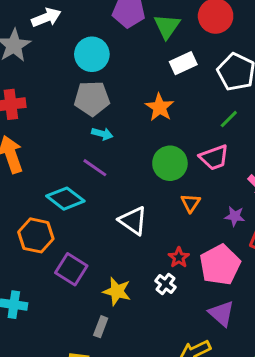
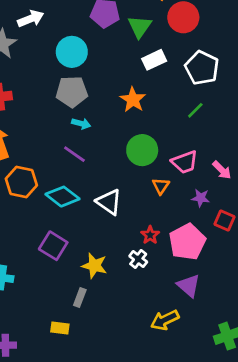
pink trapezoid: (214, 157) -> (185, 162), moved
cyan diamond: (65, 199) -> (63, 197), moved
orange hexagon: (36, 235) -> (21, 182), moved

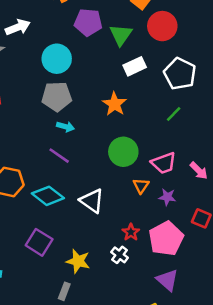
purple star: (201, 198) -> (167, 197), moved

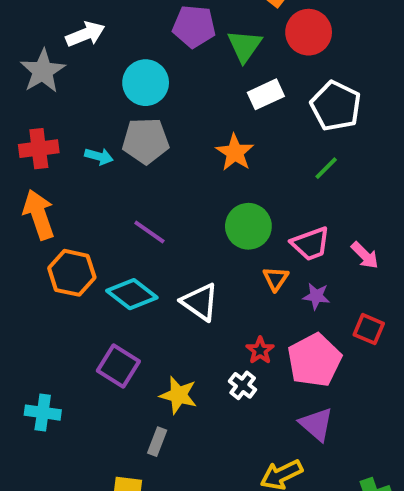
cyan arrow: (65, 127) -> (99, 156), moved

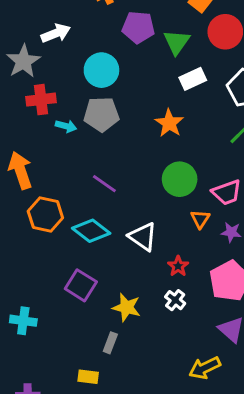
red cross: (39, 149) -> (41, 100), moved
red star: (260, 350) -> (178, 266), moved

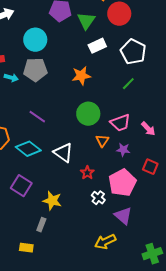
orange star: (169, 123) -> (81, 76), turned 30
white cross: (175, 300) -> (98, 198), moved

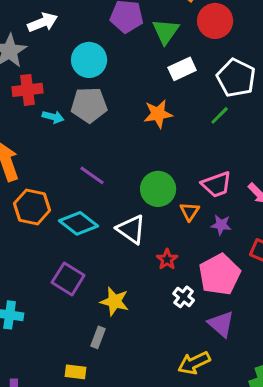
green line: (128, 84) -> (220, 115), moved
green circle: (88, 114) -> (158, 189), moved

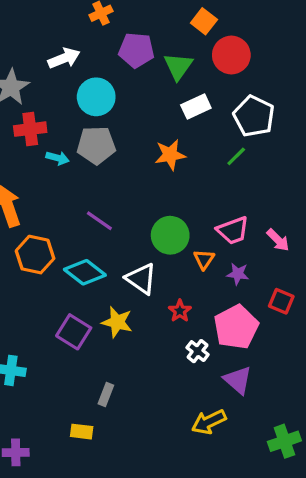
white arrow: (43, 22) -> (64, 58), moved
yellow star: (115, 301) -> (117, 322), moved

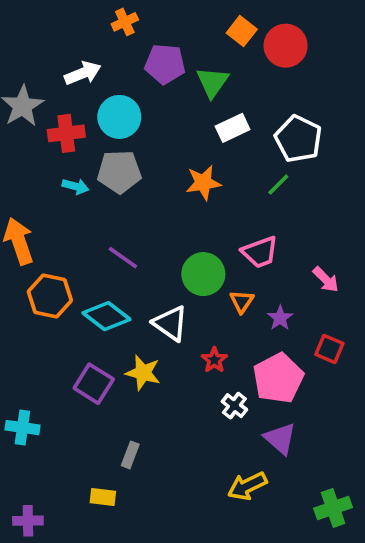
red circle: (231, 55) -> (286, 46), moved
red cross: (30, 129) -> (66, 133), moved
pink trapezoid: (233, 230) -> (260, 252), moved
purple star: (238, 274) -> (280, 318), turned 30

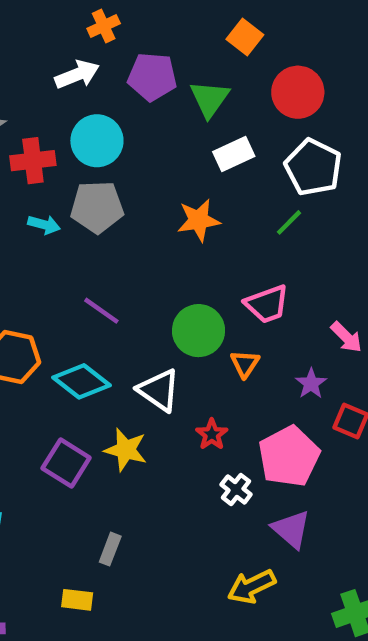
red circle: (286, 46) -> (298, 92), moved
white arrow: (83, 73) -> (77, 75), moved
purple star: (280, 318) -> (311, 384), moved

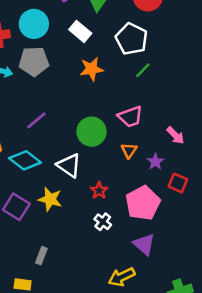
white rectangle: (234, 154) -> (80, 31), moved, turned 65
white pentagon: (313, 167) -> (132, 39), moved
purple line: (101, 311) -> (36, 120), turned -75
orange triangle: (245, 364) -> (129, 150), moved
white cross: (236, 489) -> (103, 222), moved

